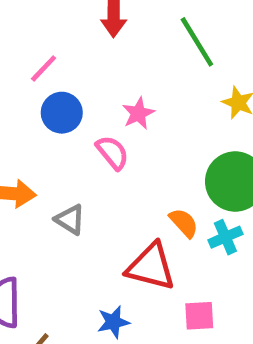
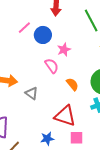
blue circle: (62, 113) -> (43, 35), moved
orange semicircle: (184, 223) -> (72, 84), moved
pink square: (199, 316) -> (76, 138), moved

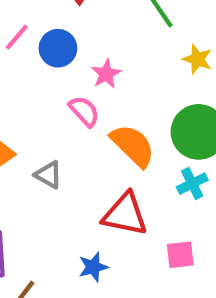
orange semicircle: (72, 84) -> (133, 145), size x1.6
pink square: (76, 138) -> (180, 255), moved

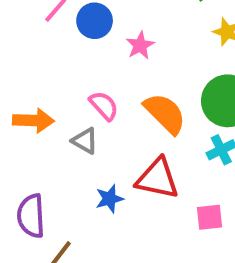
pink semicircle: (84, 111) -> (104, 106), moved
blue star: (93, 267) -> (109, 199), moved

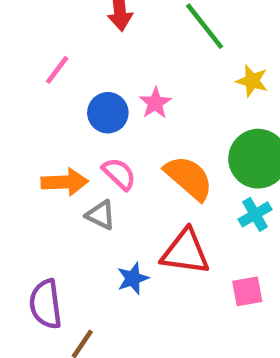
blue circle: (95, 21) -> (108, 113), moved
orange arrow: (33, 120) -> (65, 182), moved

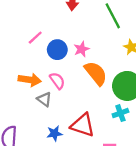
pink line: (57, 70) -> (35, 38), moved
orange semicircle: (189, 178) -> (96, 73), moved

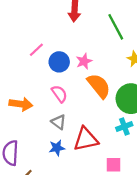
orange arrow: (30, 80) -> (21, 104), moved
gray triangle: (44, 99) -> (59, 122), moved
red triangle: (83, 125) -> (86, 139), turned -30

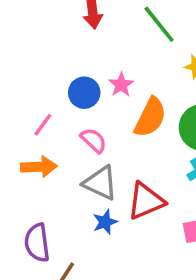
pink line: (36, 50) -> (43, 125), moved
orange semicircle: (99, 86) -> (150, 117), turned 76
gray triangle: (59, 122) -> (100, 183), size x1.5

